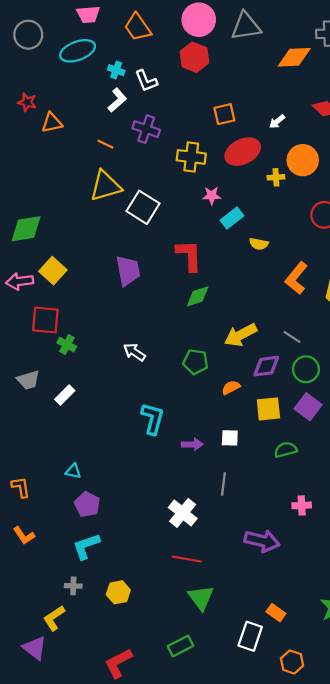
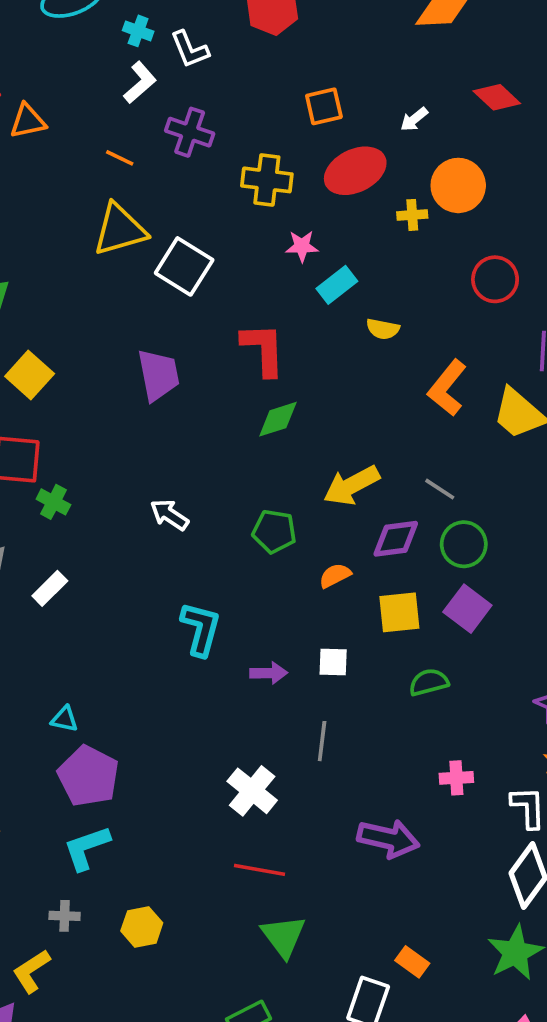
purple pentagon: (87, 504) -> (88, 776), size x1.4

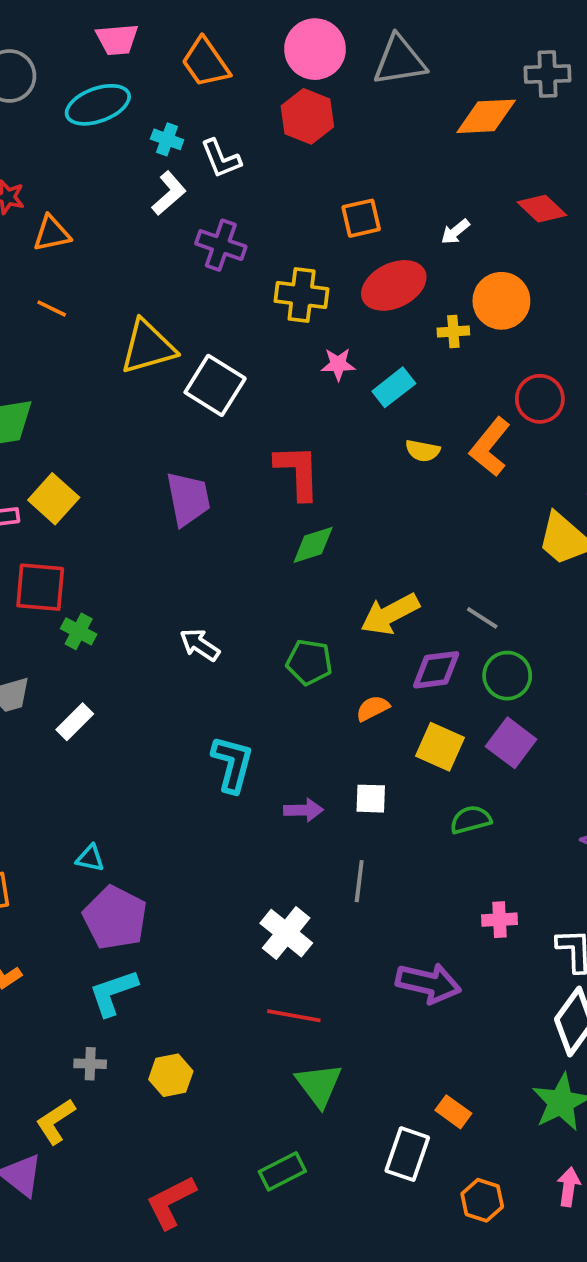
orange line: (120, 158) -> (52, 309), moved
cyan rectangle: (337, 285) -> (394, 387), moved
orange L-shape: (447, 388) -> (490, 447), moved
yellow square: (399, 612) -> (440, 747), turned 30

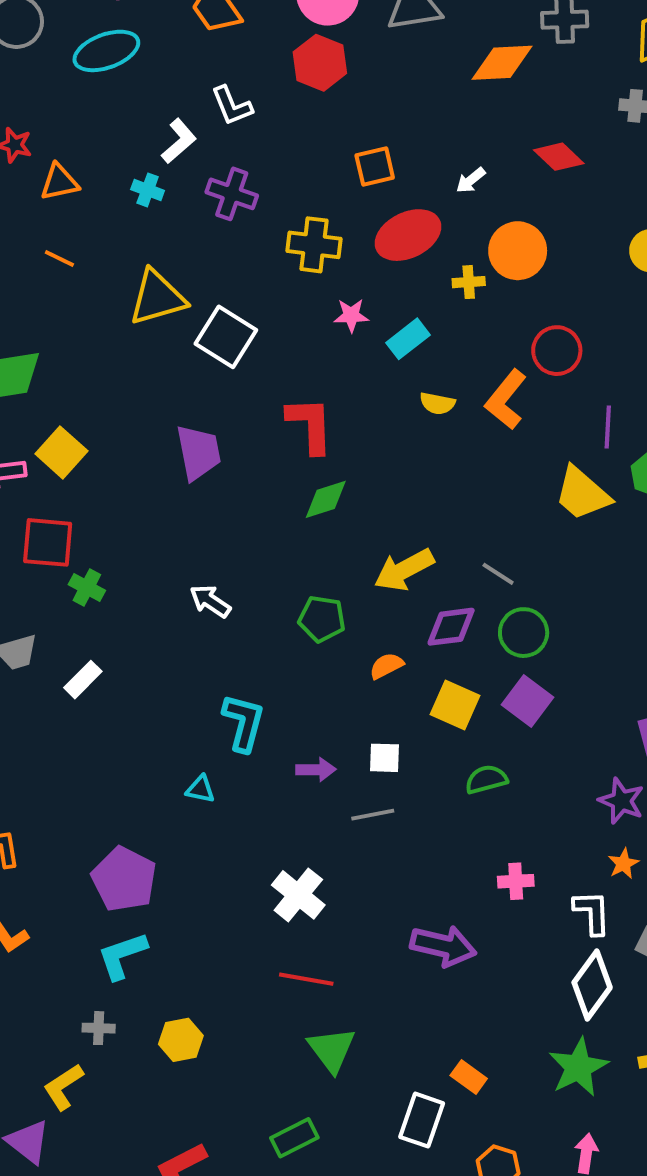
cyan cross: (167, 139) -> (148, 190), moved
cyan triangle: (90, 858) -> (200, 789), moved
gray line: (359, 881) -> (373, 815), moved, turned 72

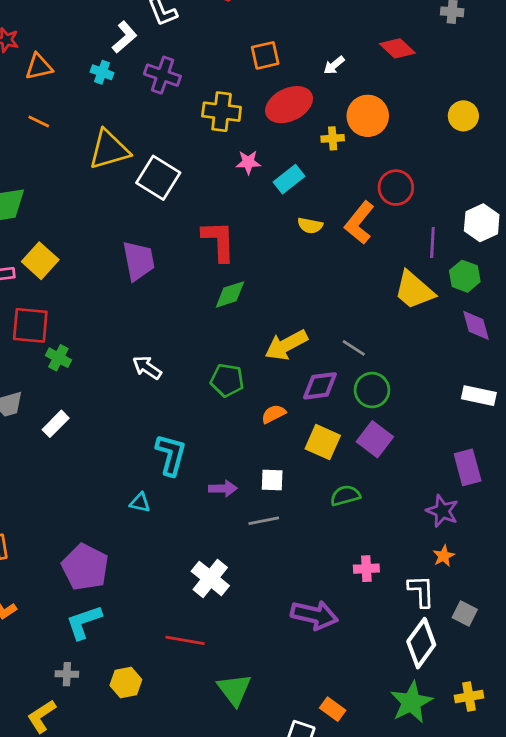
red line: (306, 979) -> (185, 640), moved

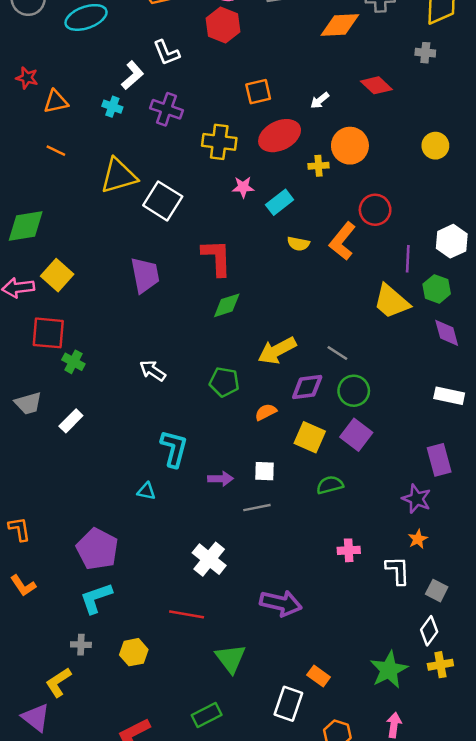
purple arrow: (314, 615) -> (281, 603), moved
white diamond: (421, 643) -> (429, 631), moved, size x0.7

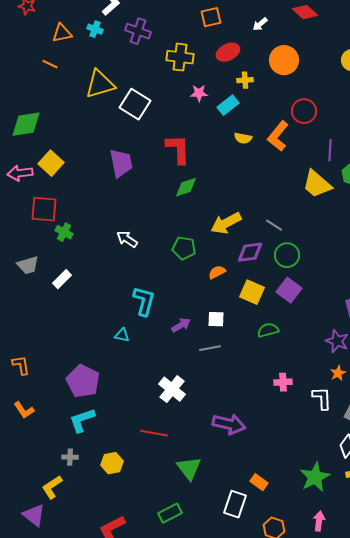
orange triangle: (56, 102) -> (62, 33), moved
red ellipse: (280, 136) -> (228, 52), size x0.7
yellow cross: (319, 166) -> (245, 80), moved
purple arrow: (220, 479) -> (181, 325), turned -30

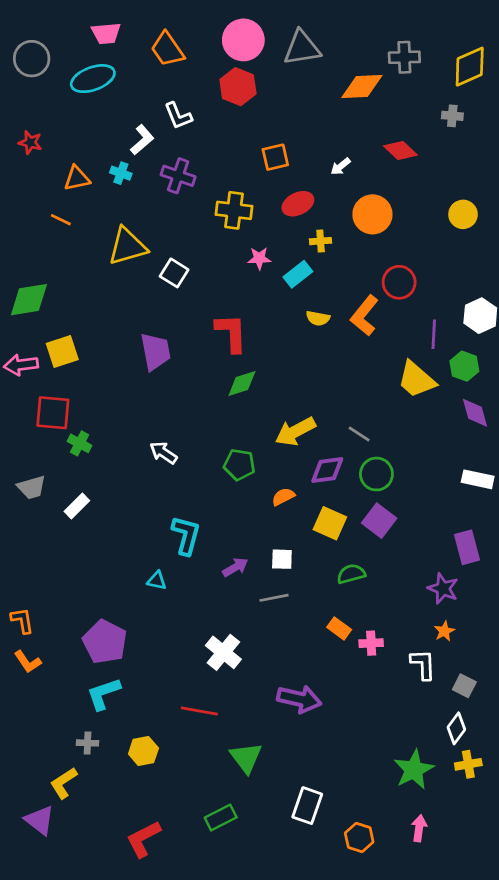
white square: (135, 104) -> (174, 273), size x0.7
yellow square: (51, 163) -> (62, 352), turned 30
orange L-shape: (24, 410) -> (28, 662), moved
orange rectangle: (259, 482) -> (339, 628), moved

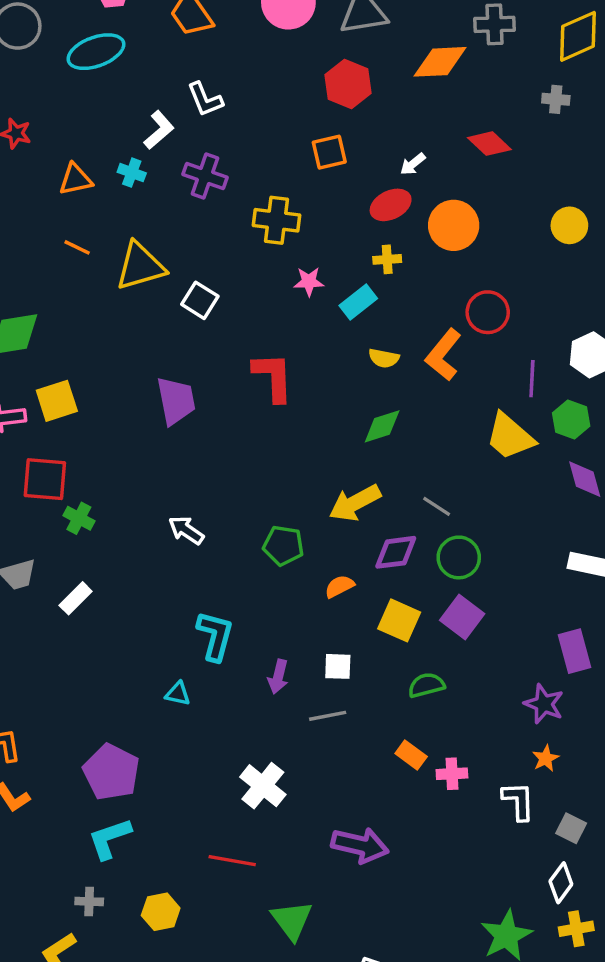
red hexagon: (238, 87) -> (348, 84), moved
red ellipse: (298, 204) -> (391, 205), moved
orange line: (61, 220) -> (77, 247), moved
green diamond: (242, 383) -> (382, 426), moved
purple arrow: (235, 567) -> (278, 677), turned 135

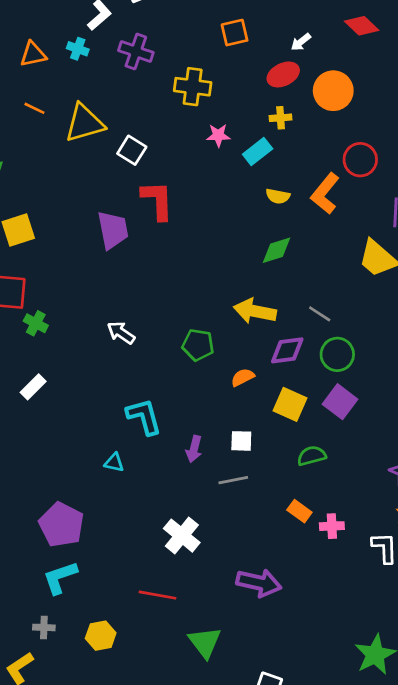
red L-shape: (273, 377) -> (157, 200), moved
yellow arrow: (355, 503) -> (255, 311), turned 39
cyan L-shape: (215, 636) -> (144, 417), turned -30

